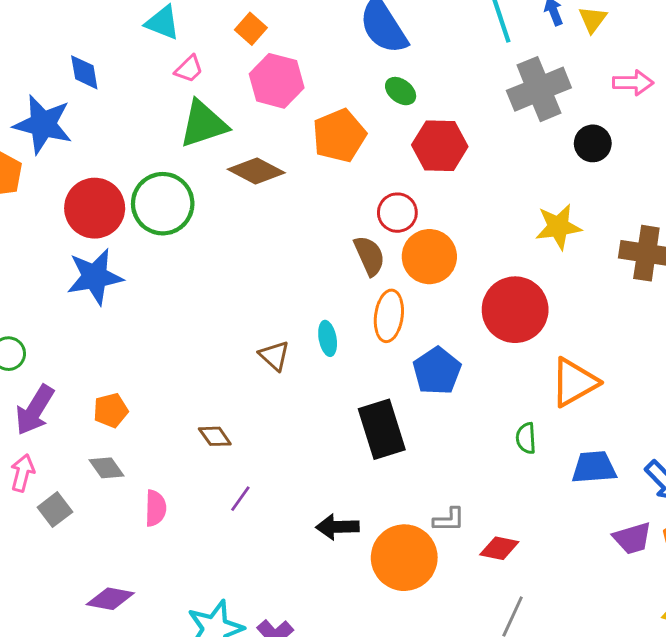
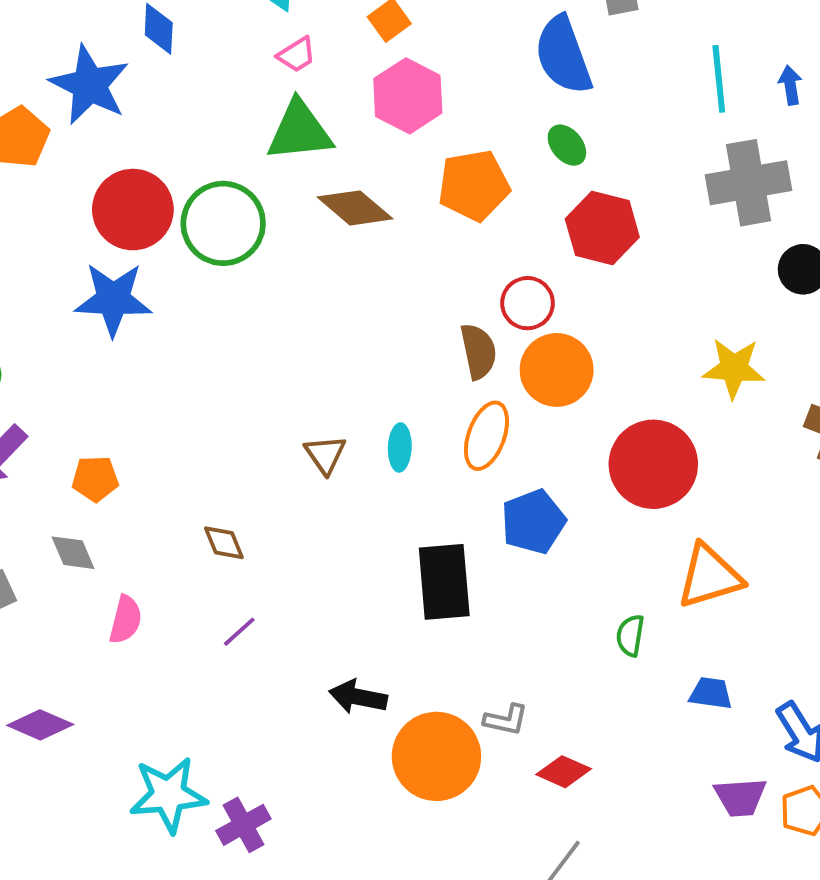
blue trapezoid: (594, 467) -> (711, 693), size x0.7

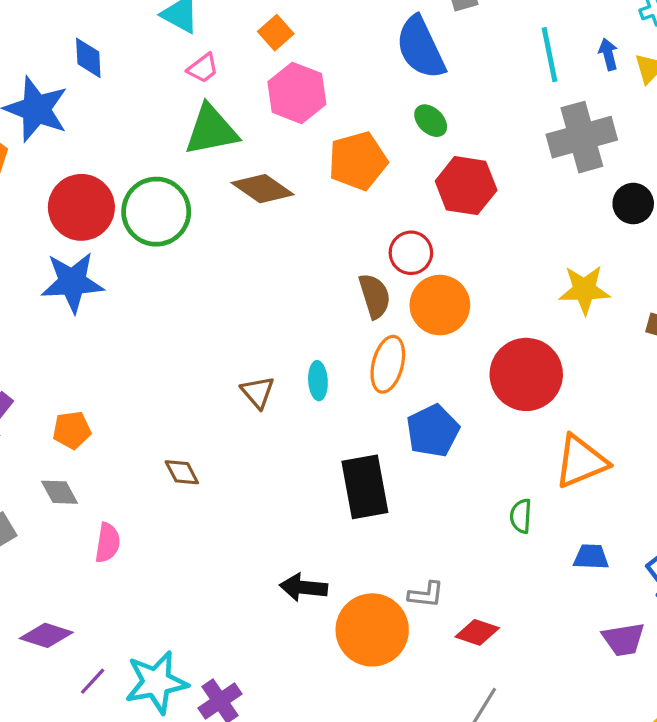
purple line: (239, 632) -> (93, 681), moved

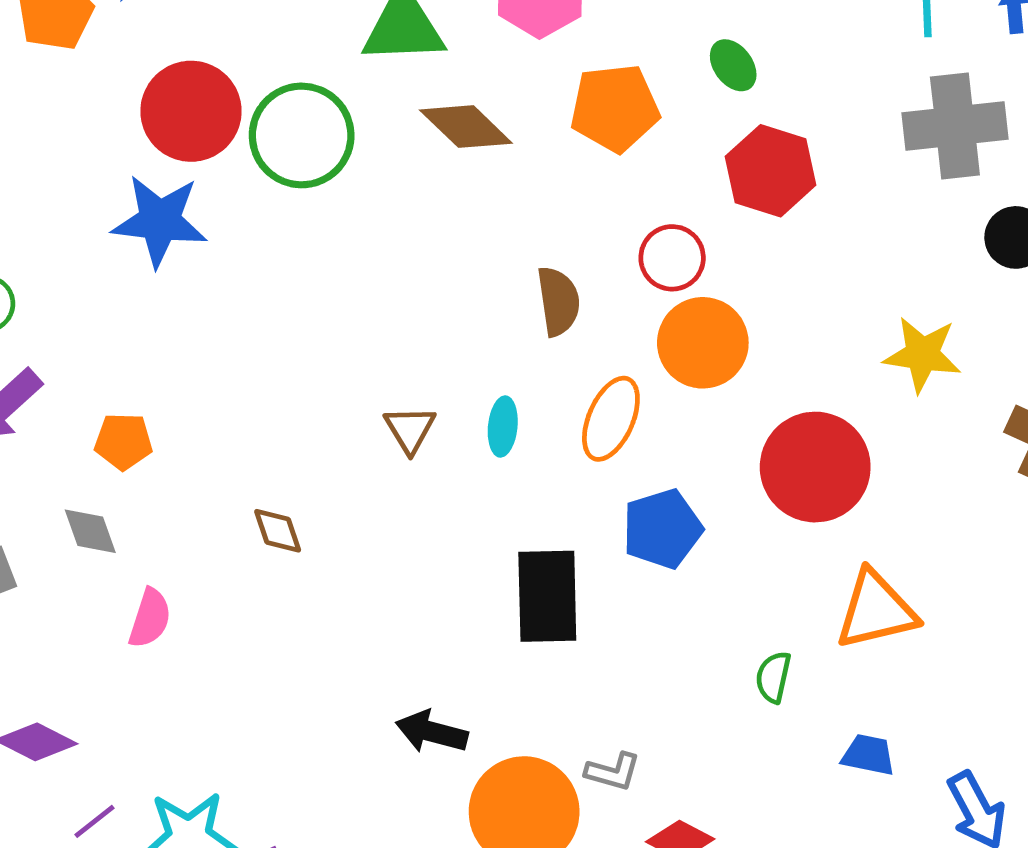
brown semicircle: (375, 296) -> (558, 301), moved

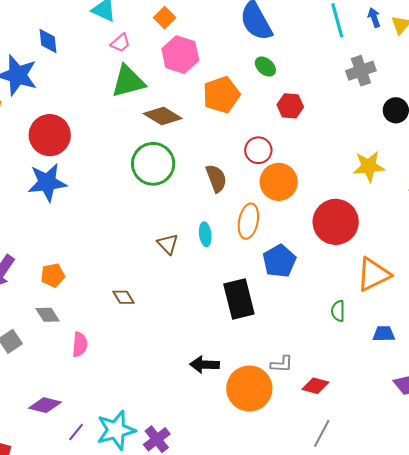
gray cross: (955, 126) -> (361, 71), size x0.7
green circle: (302, 135) -> (153, 164), moved
red hexagon: (771, 171) -> (290, 106), size x0.7

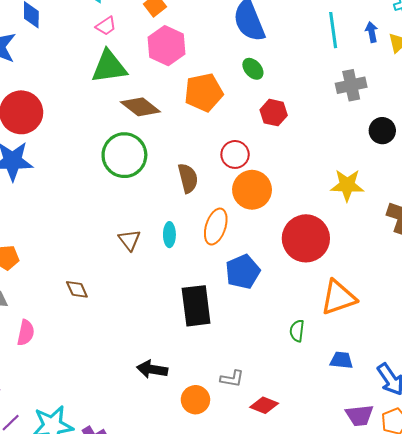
orange circle: (249, 388) -> (195, 400), size x0.6

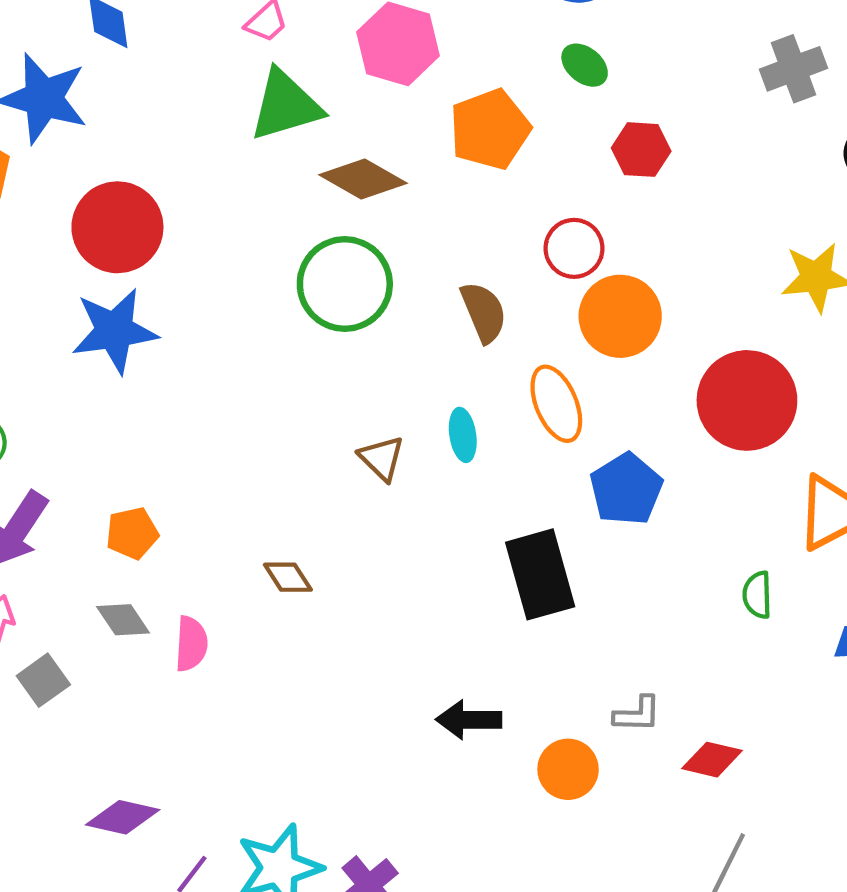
orange ellipse: (216, 227) -> (556, 404), turned -32
pink semicircle: (26, 333) -> (191, 644), moved

